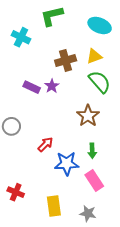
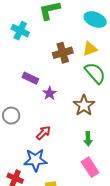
purple star: (52, 86) -> (50, 93), moved
blue star: (67, 164) -> (35, 160), moved

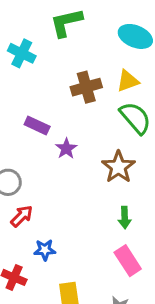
red arrow: (43, 133) -> (22, 216), moved
blue star: (35, 160) -> (45, 250), size x0.6

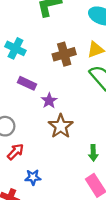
cyan cross: (22, 53) -> (15, 48), moved
brown star: (118, 167) -> (61, 126), moved

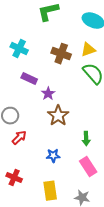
brown cross: (64, 54) -> (61, 54), turned 36
blue star: (33, 177) -> (53, 156), moved

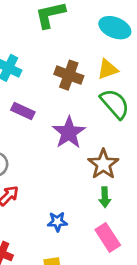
purple star: (48, 94) -> (69, 133), moved, size x1.6
brown star: (58, 116) -> (103, 164), moved

